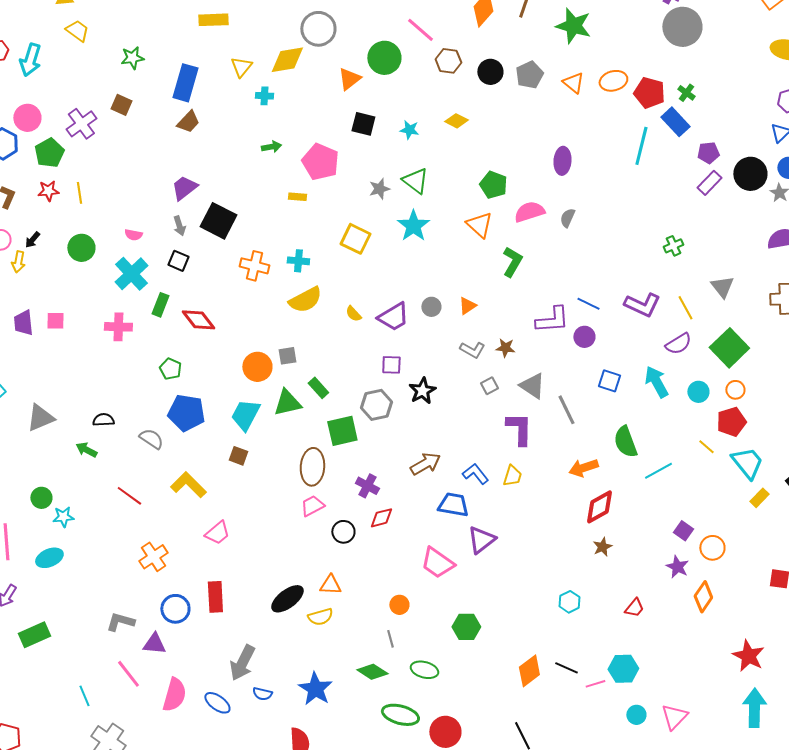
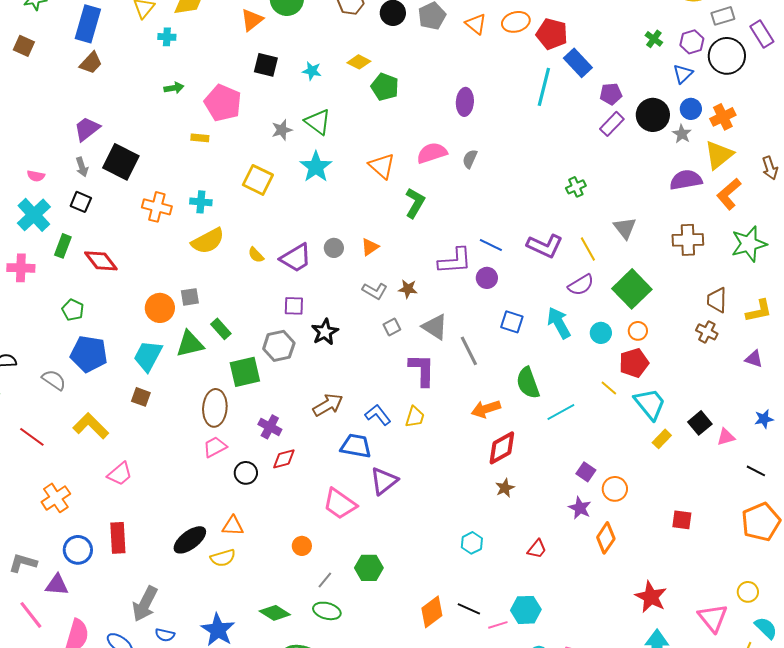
green cross: (686, 93) -> (654, 39), moved
green pentagon: (493, 185) -> (385, 87), moved
gray line: (390, 639) -> (325, 580), moved, turned 54

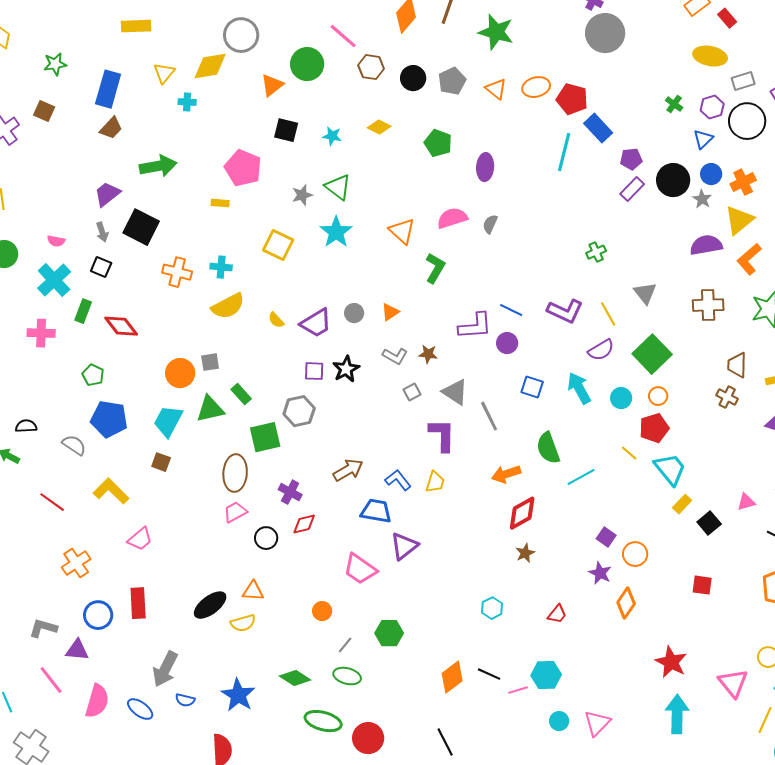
green pentagon: (385, 87) -> (438, 143), moved
green arrow: (174, 88) -> (158, 166), moved, size x1.8
black star: (325, 332) -> (346, 369), moved
black square: (700, 423) -> (709, 523), moved

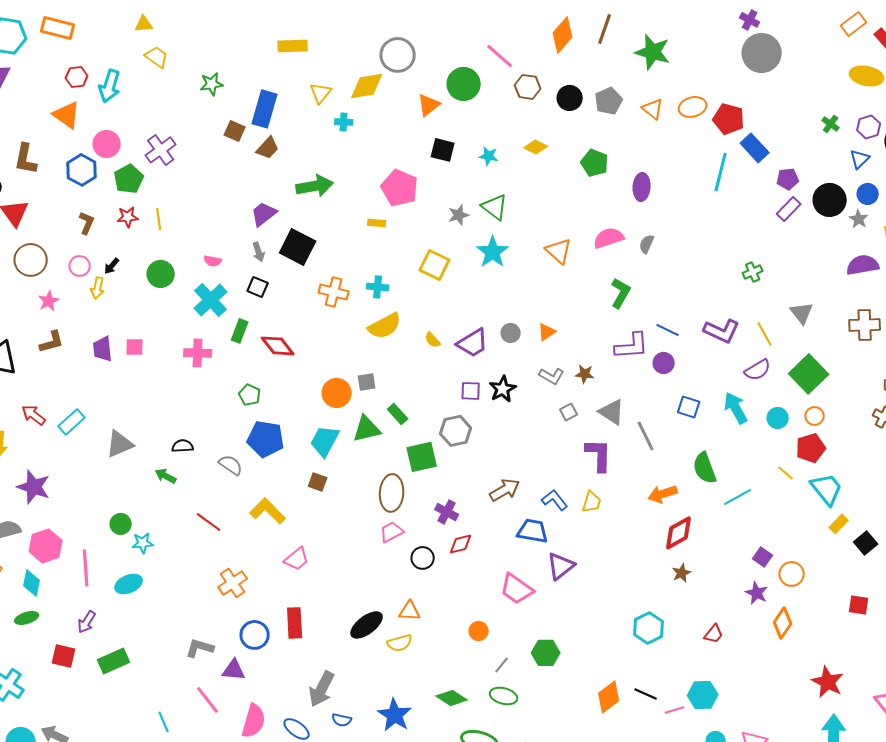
brown square: (44, 111) -> (235, 131), moved
green L-shape: (435, 268) -> (621, 293), moved
cyan hexagon: (492, 608) -> (649, 628), size x1.4

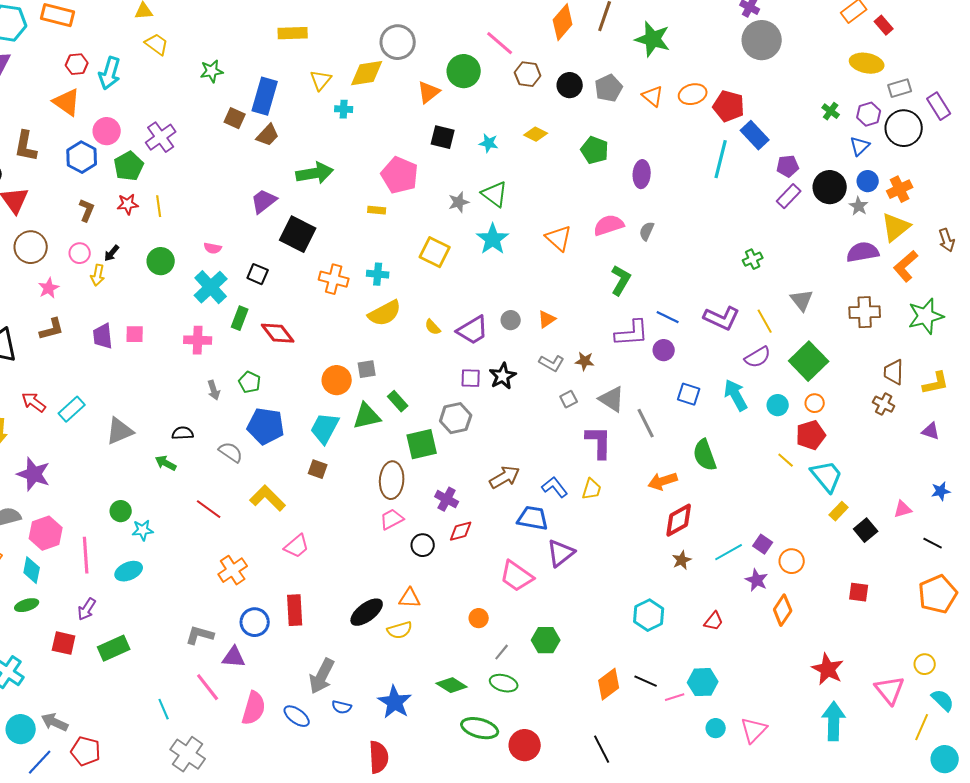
gray arrow: (259, 252) -> (214, 390), moved
cyan line: (738, 497) -> (729, 552), moved

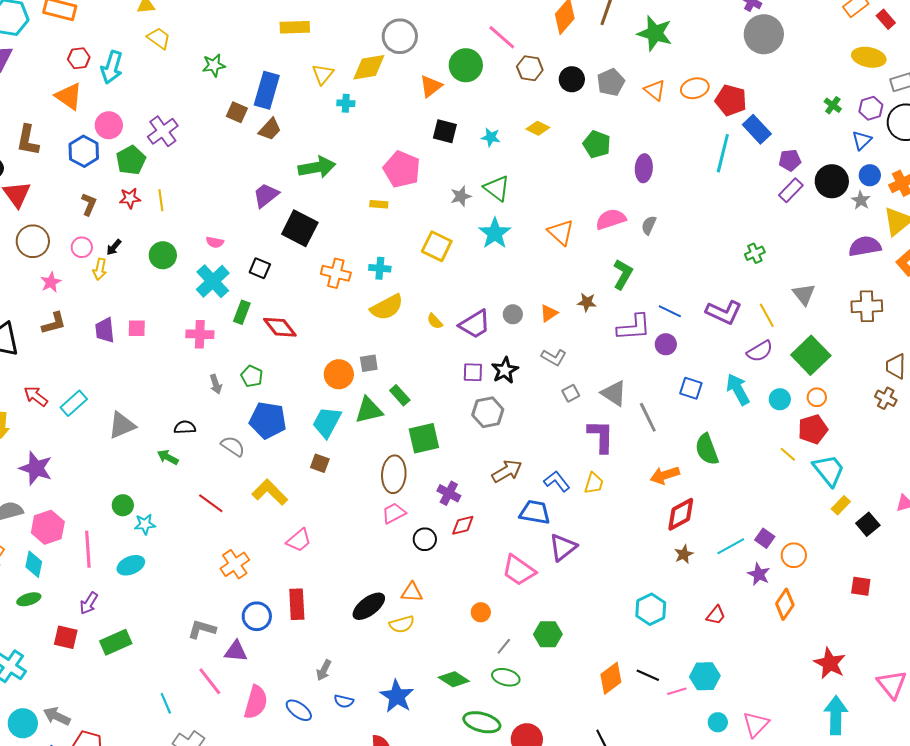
brown star: (585, 361) -> (587, 302), moved
gray hexagon: (456, 418) -> (488, 412), moved
gray arrow: (322, 676) -> (324, 670), size x0.6

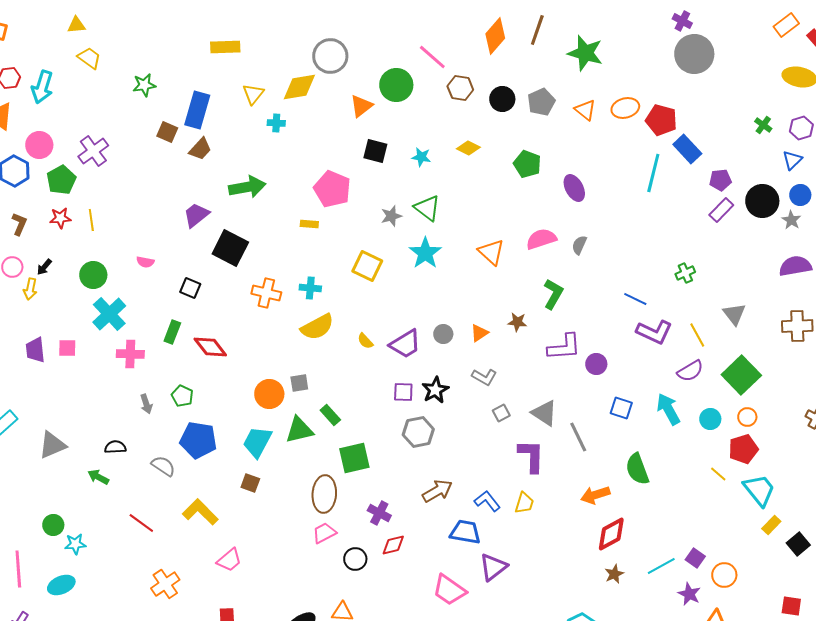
purple ellipse: (644, 168) -> (574, 188), turned -32
cyan cross: (213, 281) -> (109, 314), moved
blue line: (670, 311) -> (635, 299), moved

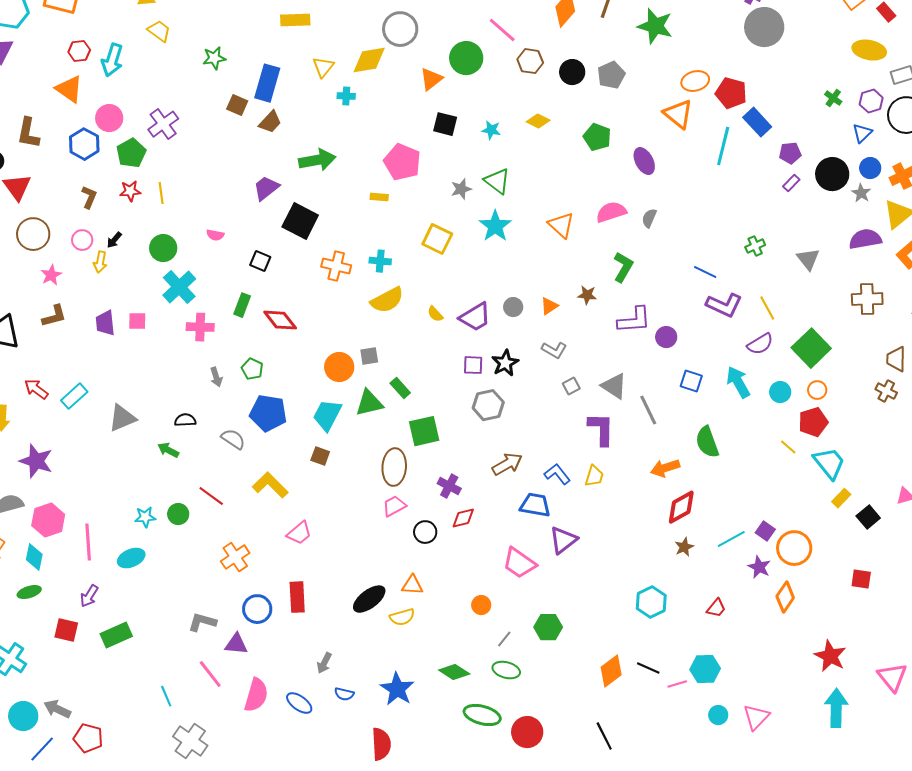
orange triangle: (585, 110) -> (678, 114), moved, size x1.4
purple rectangle: (721, 210) -> (791, 183), size x0.7
gray triangle: (734, 314) -> (808, 259), moved
green circle: (53, 525) -> (178, 514), moved
orange circle: (724, 575) -> (794, 548), size x1.4

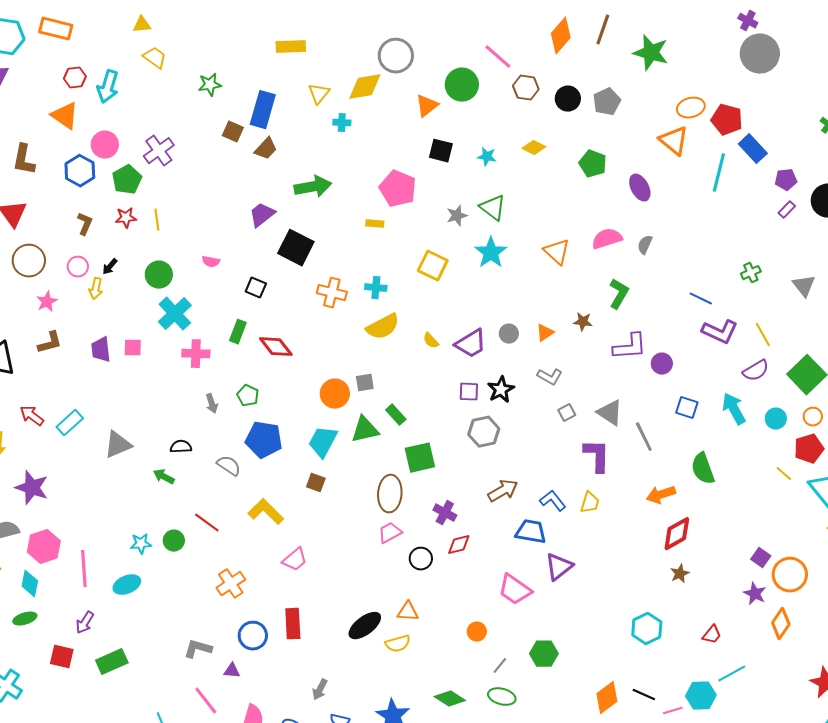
cyan line: (731, 539) -> (732, 674), moved
purple triangle: (236, 644) -> (232, 671), size x0.7

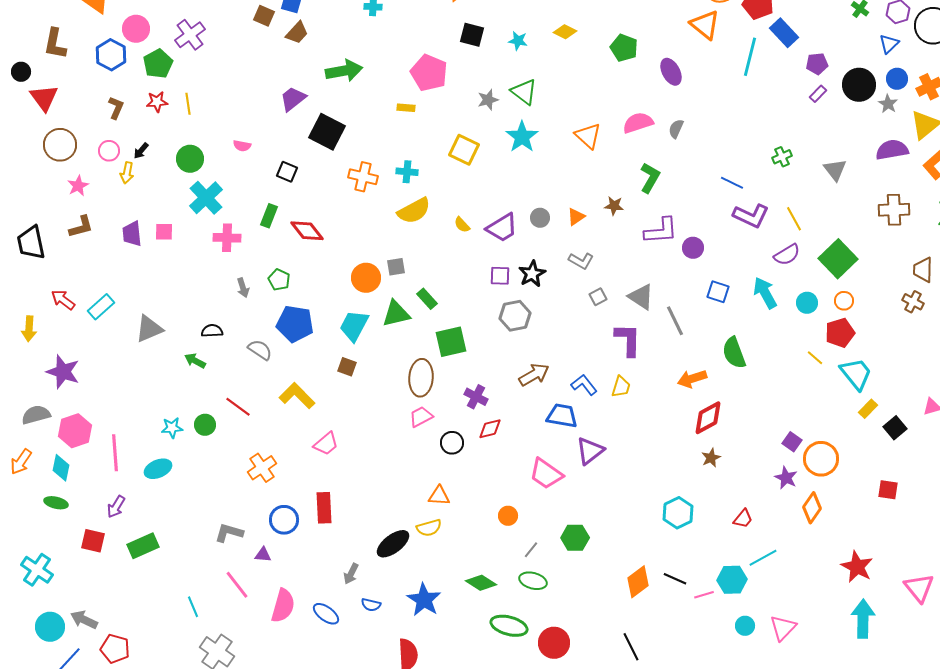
green ellipse: (25, 619) -> (56, 503), turned 30
black ellipse: (365, 626) -> (393, 544), moved

